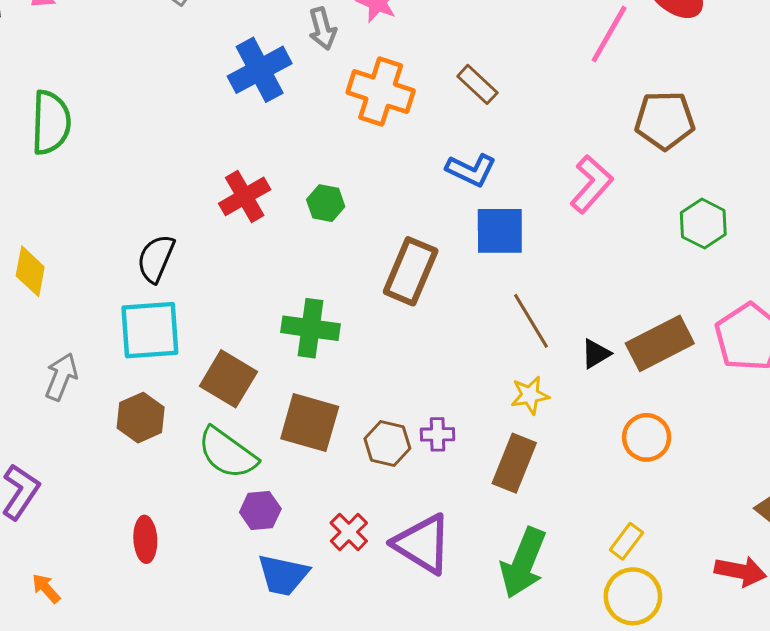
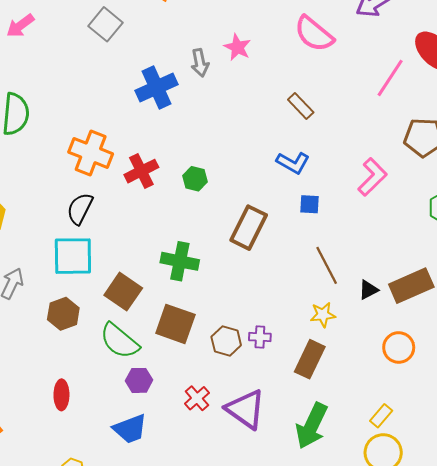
orange cross: (381, 92) -> (91, 153), moved
blue square: (500, 231) -> (310, 204), size x0.6
blue trapezoid: (283, 575) -> (130, 429), moved, turned -36

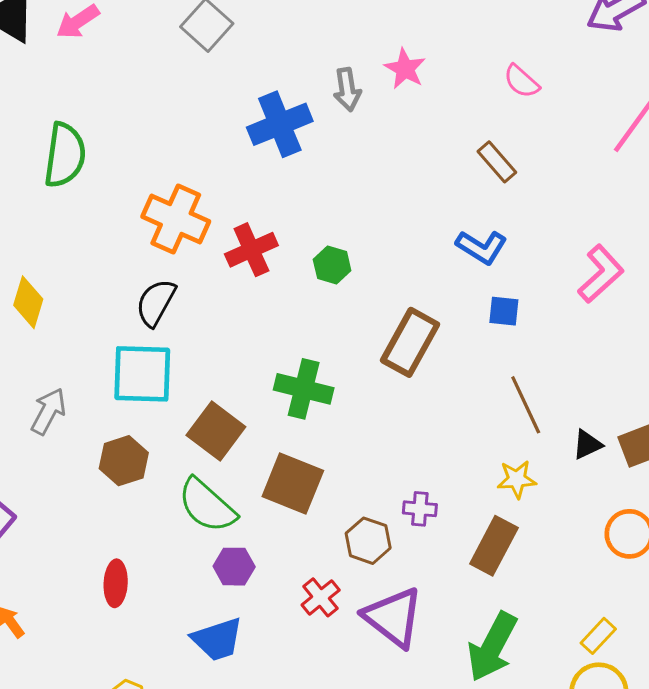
pink semicircle: (314, 34) -> (521, 81), moved, size x0.6
brown hexagon: (226, 341) -> (368, 541), moved

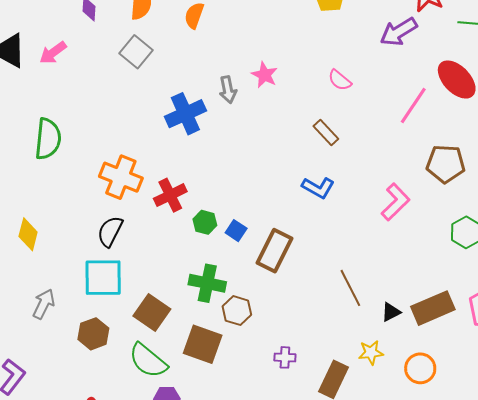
green hexagon: (332, 265) -> (205, 222), moved
blue square: (504, 311) -> (236, 231), moved, turned 30
yellow star: (517, 479) -> (371, 353), moved
brown hexagon: (368, 541) -> (237, 311), moved

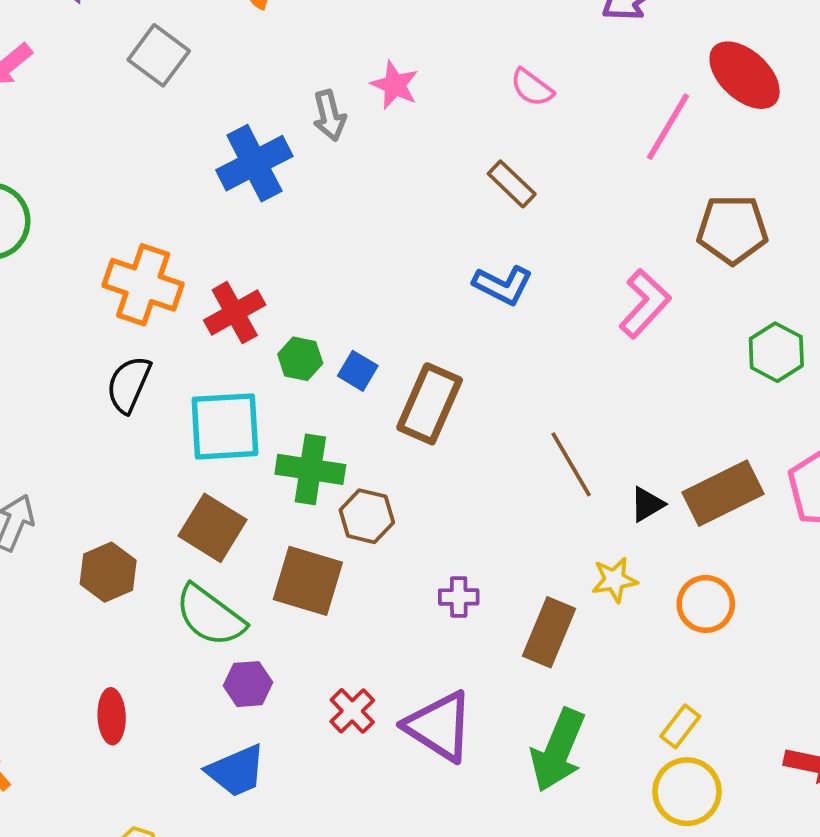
cyan square: (103, 278) -> (225, 426), moved

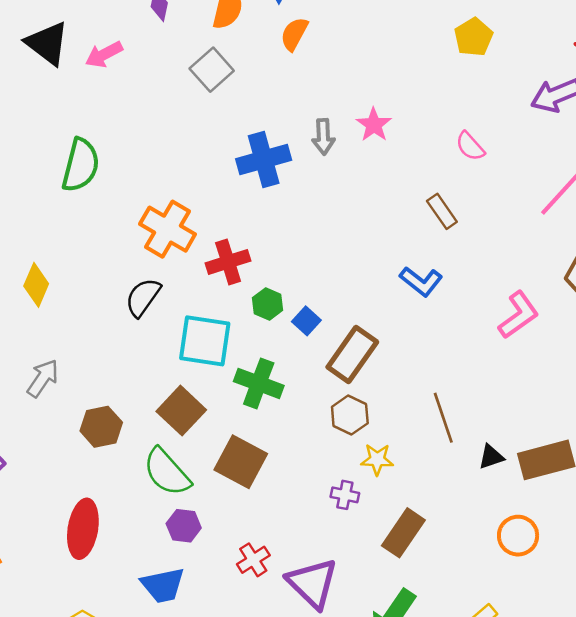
brown hexagon: (367, 516) -> (350, 415), moved
yellow star: (614, 580) -> (377, 459), moved
red ellipse: (112, 716) -> (83, 529), size x1.5

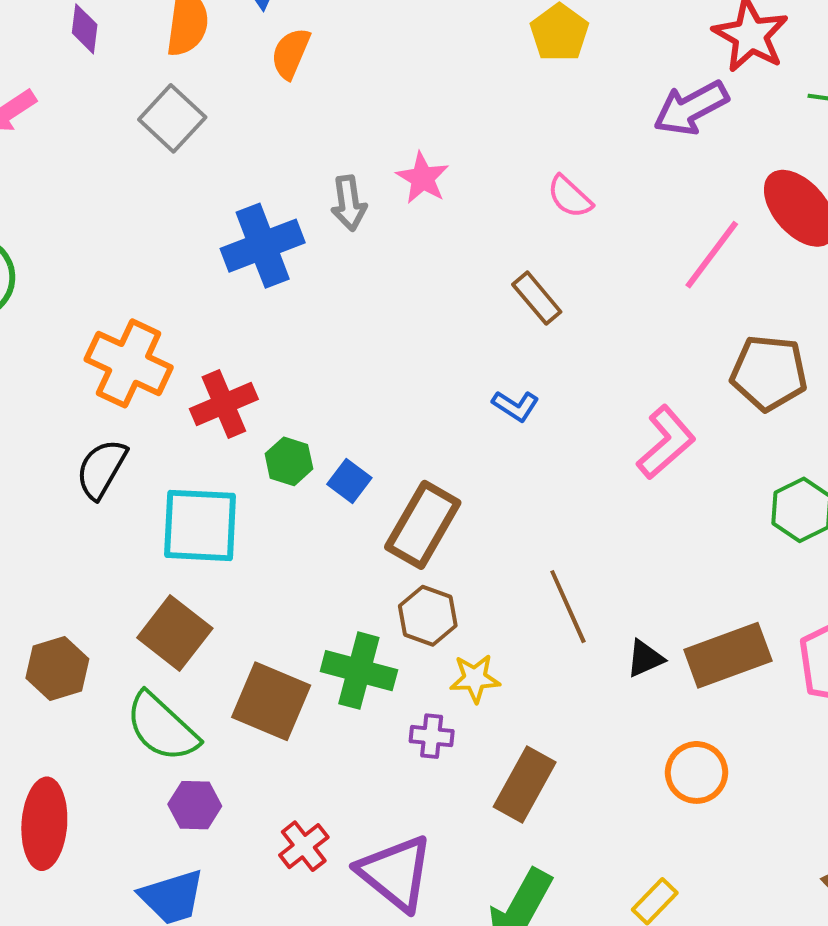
blue L-shape: (421, 281) -> (515, 406), size x0.7
green cross: (259, 383) -> (359, 671), moved

